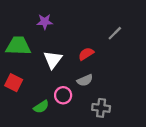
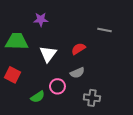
gray line: (115, 33) -> (104, 30), turned 56

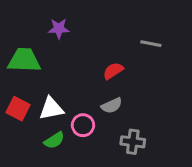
white triangle: (48, 54) -> (51, 109), moved, turned 42

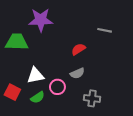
purple star: (59, 29) -> (41, 20), size x1.6
red square: (18, 109) -> (12, 92), moved

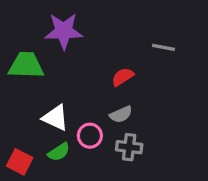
white triangle: (35, 75) -> (56, 118), turned 36
red square: (12, 92) -> (20, 162), moved
gray cross: (92, 98) -> (129, 147), moved

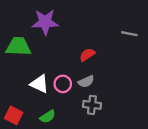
gray line: (163, 47) -> (129, 34), moved
pink circle: (90, 136) -> (63, 84), moved
green semicircle: (59, 152) -> (48, 117), moved

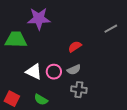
gray line: (129, 34) -> (111, 29), turned -40
green semicircle: (48, 117) -> (41, 100), turned 64

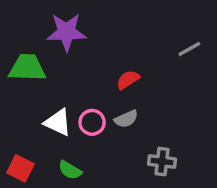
gray cross: (79, 90) -> (162, 162), moved

